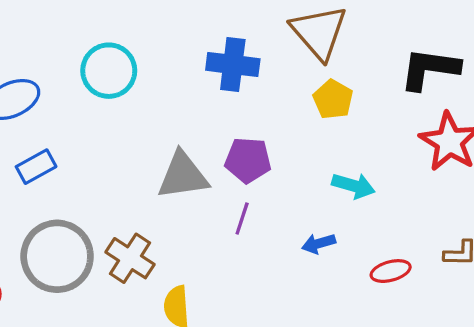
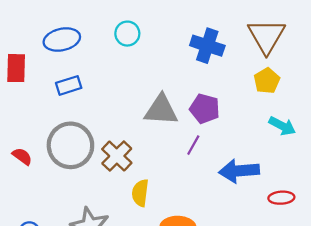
cyan circle: (109, 71) -> (127, 34), size x0.7
cyan arrow: (353, 186) -> (282, 126), moved
blue arrow: (319, 244) -> (239, 171), size x1.8

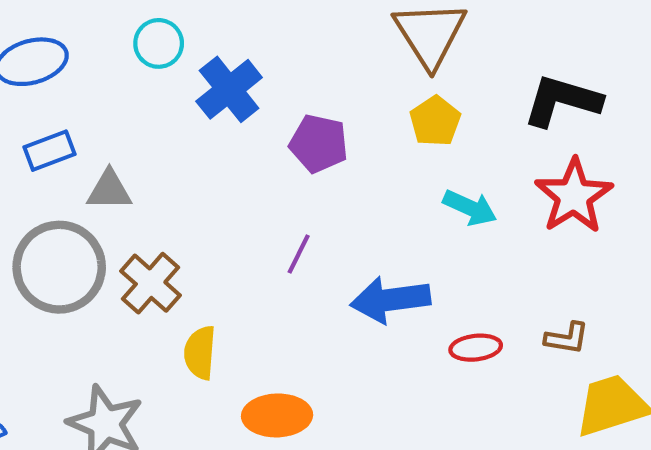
blue cross: (207, 46) -> (229, 89), moved, turned 36
purple pentagon: (205, 109) -> (319, 144), moved
gray triangle: (161, 110) -> (109, 190), moved, size x0.7

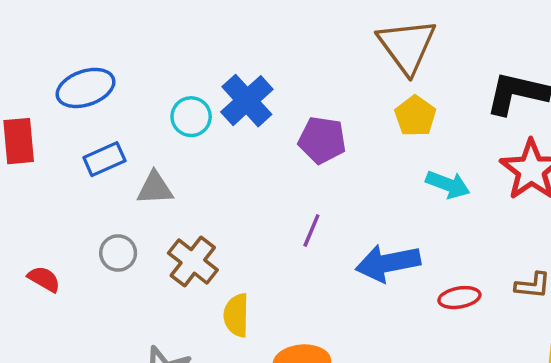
cyan circle: (159, 43) -> (191, 117), moved
gray circle: (59, 267) -> (118, 253), size x0.5

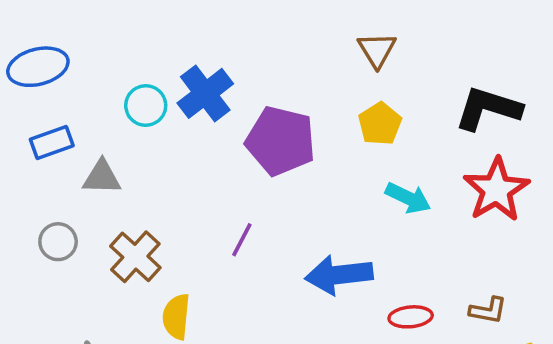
brown triangle: (407, 46) -> (377, 50), size x0.6
purple pentagon: (322, 140) -> (281, 141), size x1.4
purple line: (311, 231) -> (242, 240), moved

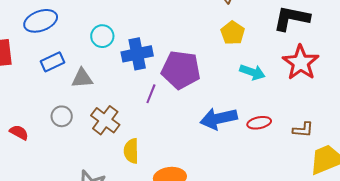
blue cross: (205, 93) -> (137, 54), moved, turned 32
purple pentagon: (281, 141) -> (181, 70), moved
purple line: (242, 240) -> (151, 94), moved
red ellipse: (411, 317) -> (259, 123), moved

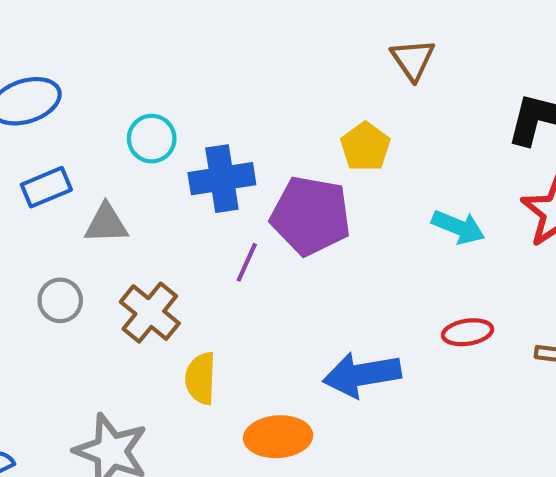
yellow pentagon: (233, 33) -> (365, 147), moved
blue arrow: (219, 119) -> (362, 375), moved

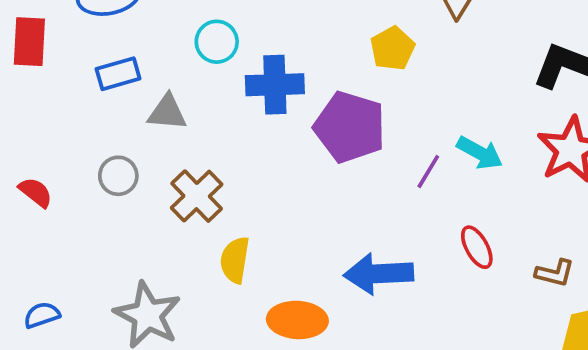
yellow pentagon: (365, 147) -> (392, 48), moved
purple line: (247, 262) -> (428, 171), moved
red ellipse: (468, 332) -> (477, 247), turned 63

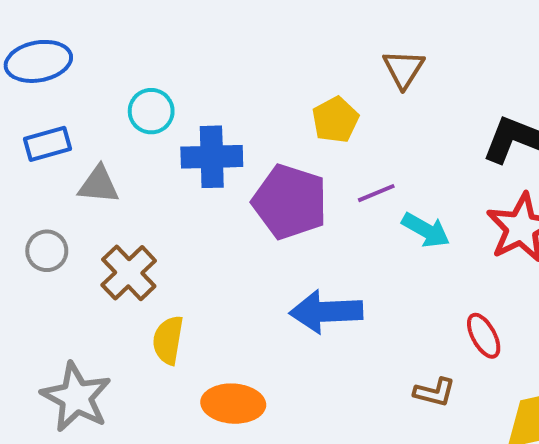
purple line: (428, 171) -> (376, 193), moved, turned 36
red ellipse: (477, 247) -> (484, 336), moved
brown L-shape: (555, 273) -> (434, 392), moved
blue arrow: (379, 274) -> (326, 312), moved

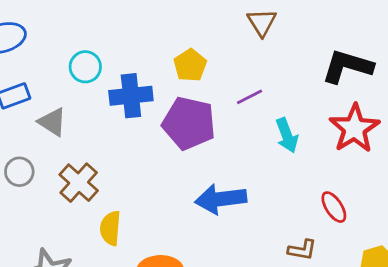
yellow pentagon: (335, 120) -> (190, 65), moved
gray triangle: (99, 185) -> (52, 122), turned 32
purple line: (376, 193) -> (250, 97), moved
cyan arrow: (426, 230) -> (287, 135), turned 44

